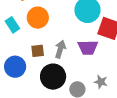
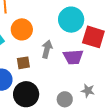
gray arrow: (60, 49) -> (47, 49), moved
black circle: (53, 77) -> (26, 94), moved

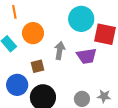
gray star: (88, 91) -> (104, 96), moved

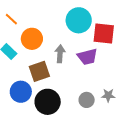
orange line: (14, 12) -> (11, 19), turned -32
brown square: (37, 66) -> (39, 71), size x1.5

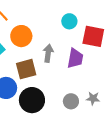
cyan circle: (79, 20) -> (69, 21), size x0.6
purple trapezoid: (87, 57) -> (75, 58), turned -70

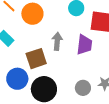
orange circle: (21, 36) -> (32, 14), moved

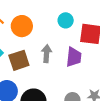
brown square: (36, 59) -> (19, 60), moved

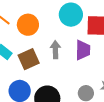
cyan circle: (66, 20) -> (71, 15), size x1.5

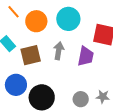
cyan circle: (71, 15) -> (68, 19), moved

